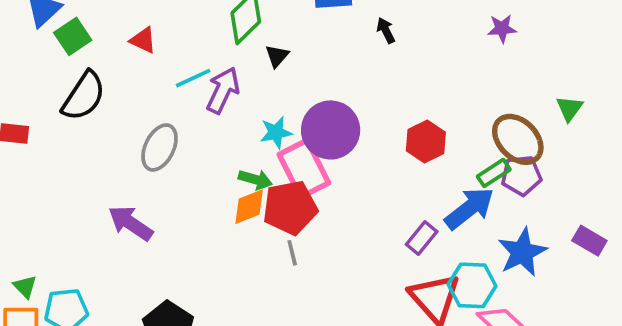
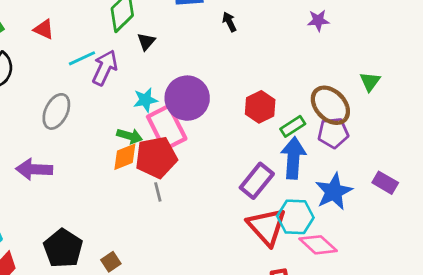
green rectangle: (494, 173) -> (293, 126), moved
blue arrow: (469, 208) -> (293, 158), turned -48
purple arrow: (131, 223) -> (34, 169), turned -32
purple rectangle: (422, 238) -> (257, 181), size x1.4

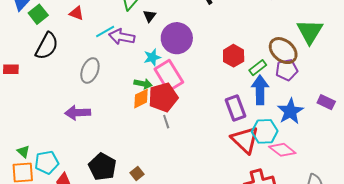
purple arrow: (105, 68) -> (122, 37), turned -100
green triangle: (370, 82) -> (310, 32), size x1.8
purple circle: (187, 98) -> (177, 38), moved
purple rectangle: (257, 181) -> (235, 108), turned -55

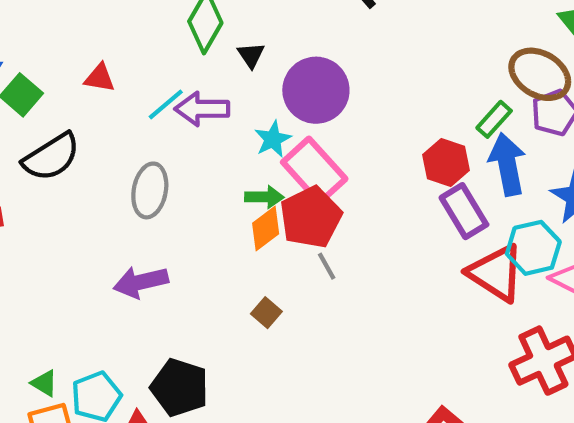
black semicircle: (47, 46) -> (51, 157), turned 40
red hexagon: (234, 56) -> (446, 162), moved
black pentagon: (102, 167) -> (180, 387), moved
brown square: (137, 173) -> (266, 313), moved

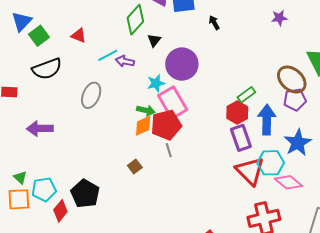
purple arrow: (202, 109) -> (125, 61), size x0.7
green rectangle: (494, 119) -> (246, 95), moved
purple arrow: (141, 282) -> (40, 129), moved

